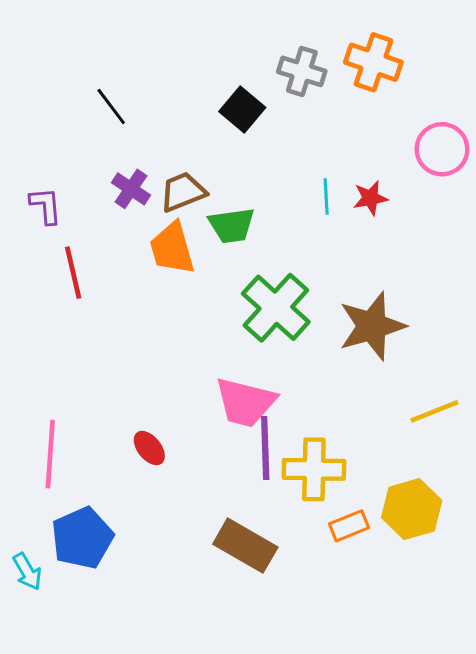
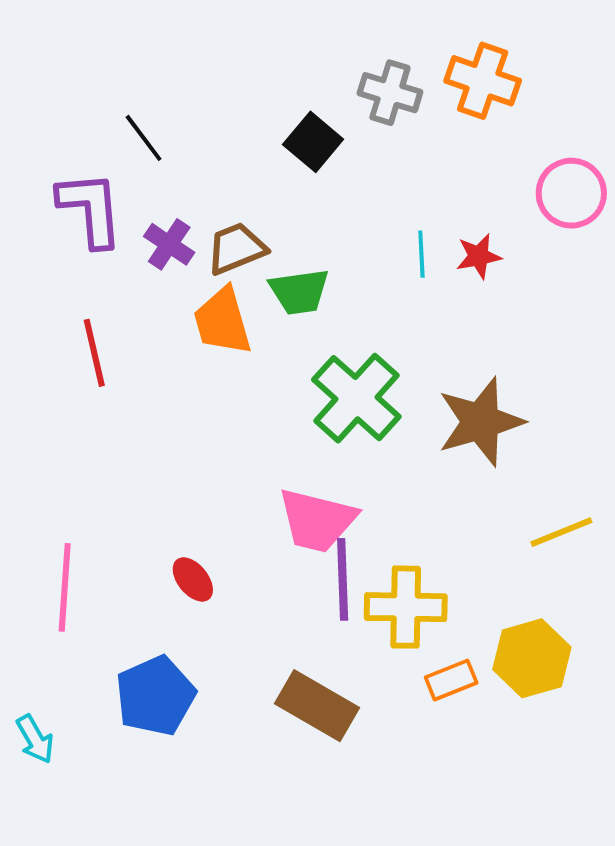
purple L-shape: (46, 206) -> (90, 209), moved, size x1.6
blue pentagon: (82, 538) -> (155, 696), moved

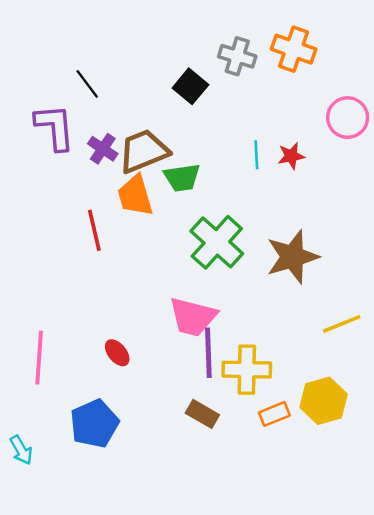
brown trapezoid: (236, 248) -> (144, 151), size x1.4
red line: (94, 353) -> (94, 230), moved
brown rectangle: (317, 706) -> (202, 414), moved, size x0.7

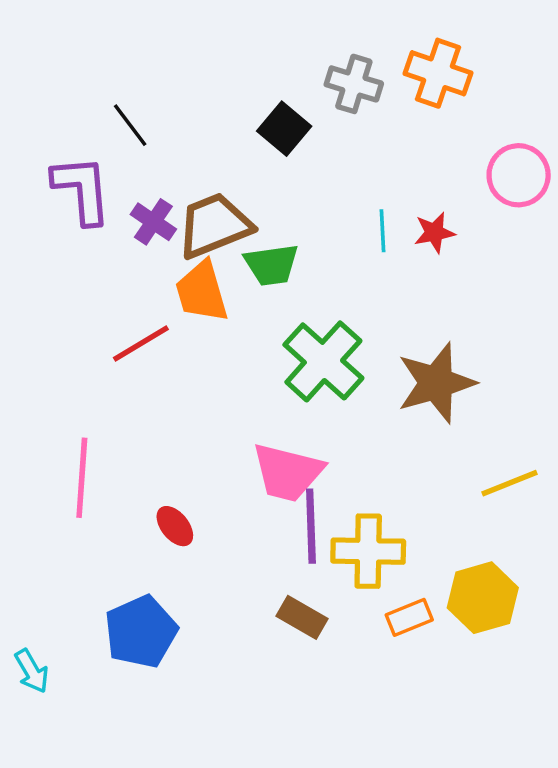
red line: (94, 230) -> (141, 344), turned 72
pink line: (39, 358) -> (82, 478), moved

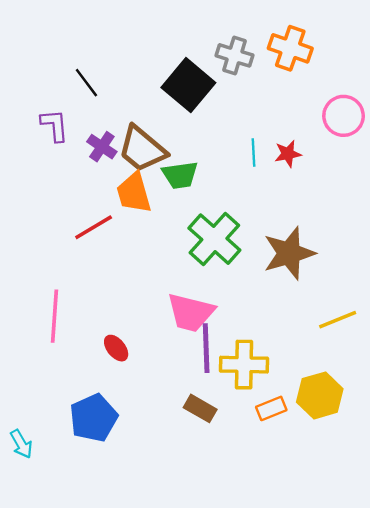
black square: (284, 129) -> (188, 85), size x1.5
purple L-shape: (82, 190) -> (54, 125), size x0.7
brown trapezoid: (214, 225) -> (142, 149), turned -118

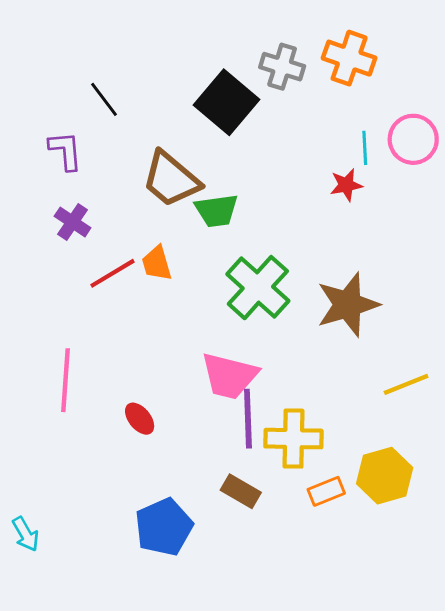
purple cross: (102, 147) -> (73, 222), moved
cyan line: (253, 153) -> (365, 148), moved
orange trapezoid: (134, 193) -> (157, 263), moved, size x0.7
blue pentagon: (94, 418) -> (164, 527), moved

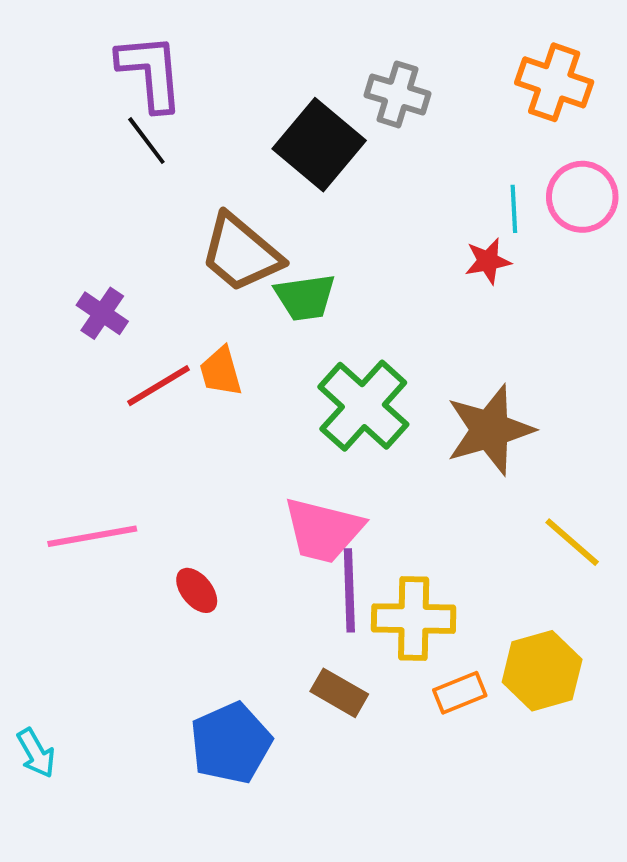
orange cross: (349, 58) -> (554, 82), moved
purple L-shape: (65, 151) -> (150, 72), moved, size x1.4
pink line: (65, 380) -> (92, 536), turned 76
yellow line: (406, 384) -> (572, 542), turned 63

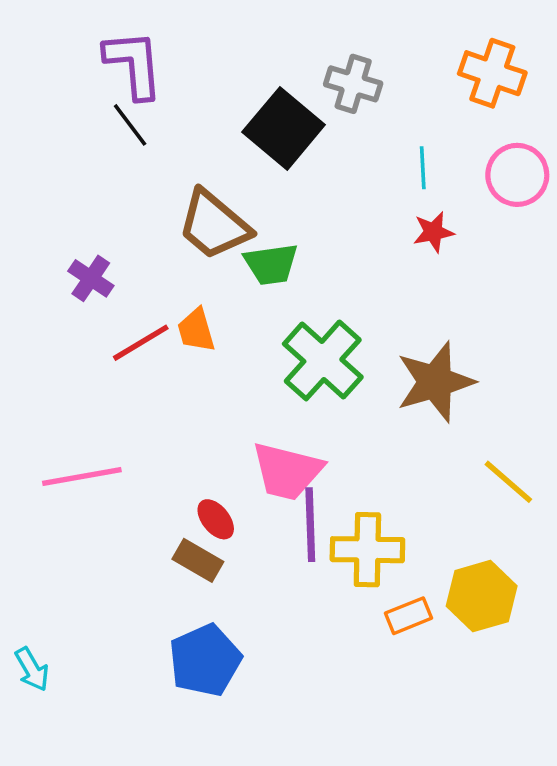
cyan line: (514, 209) -> (423, 168), moved
red ellipse: (197, 590) -> (216, 519), moved
brown rectangle: (339, 693) -> (198, 560), moved

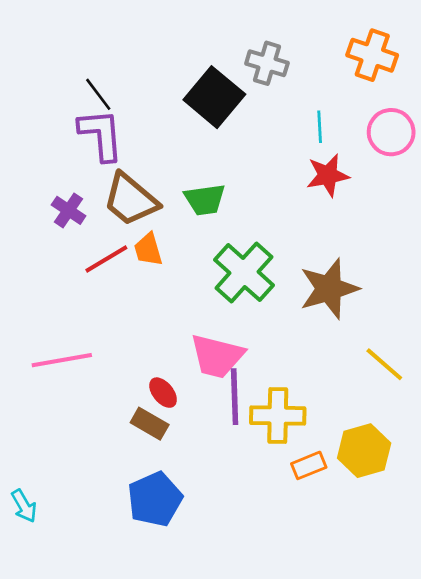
purple L-shape: (134, 64) -> (101, 135), moved
brown trapezoid: (214, 225) -> (131, 200), moved
red star: (433, 232) -> (328, 175), size x1.4

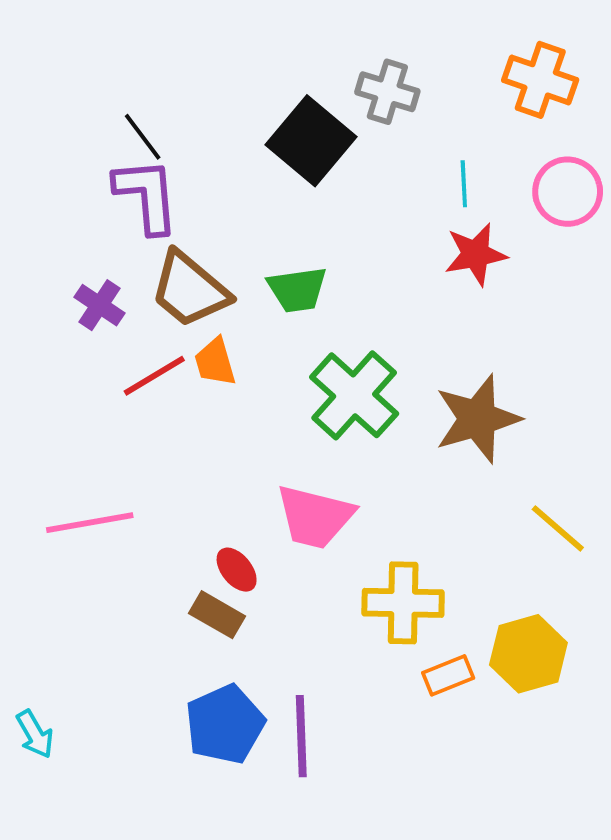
purple line: (235, 397) -> (301, 736), moved

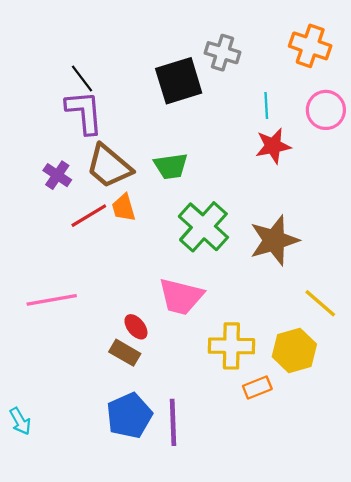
black square: (311, 141) -> (179, 81), turned 33
yellow hexagon: (528, 654) -> (294, 350), moved

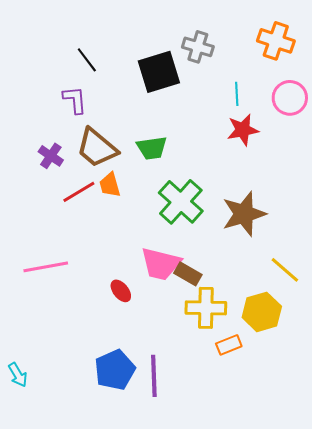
black line: (82, 78) -> (87, 60), moved
purple L-shape: (84, 112) -> (75, 100), size x0.7
brown rectangle: (125, 353) -> (188, 274), moved

